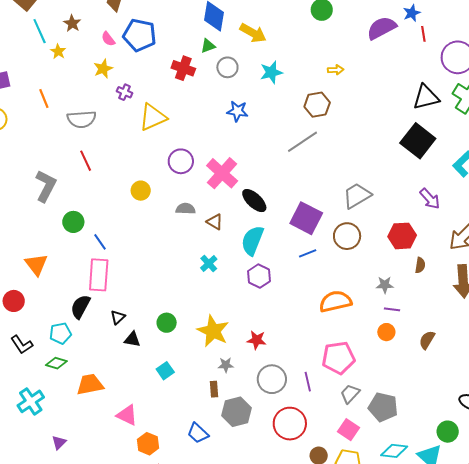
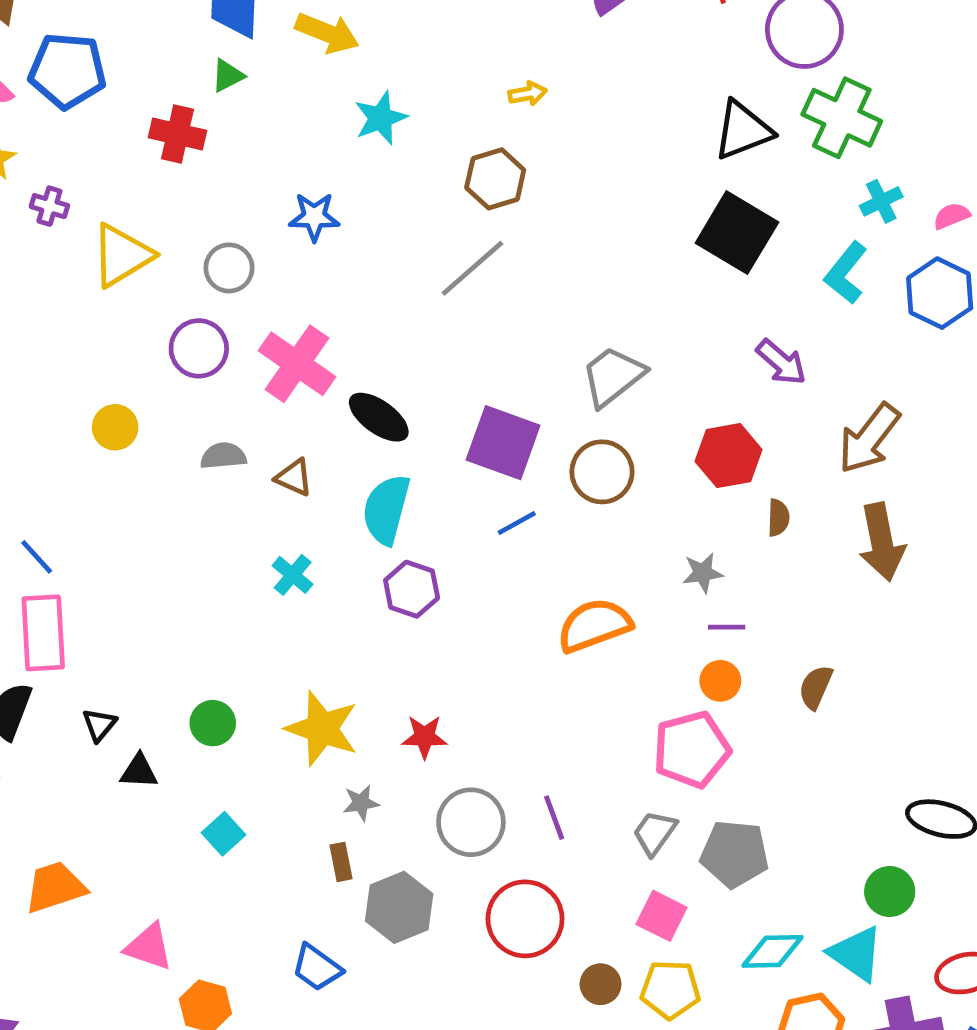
gray circle: (227, 67) -> (229, 268), moved
pink pentagon: (338, 358) -> (692, 750), moved

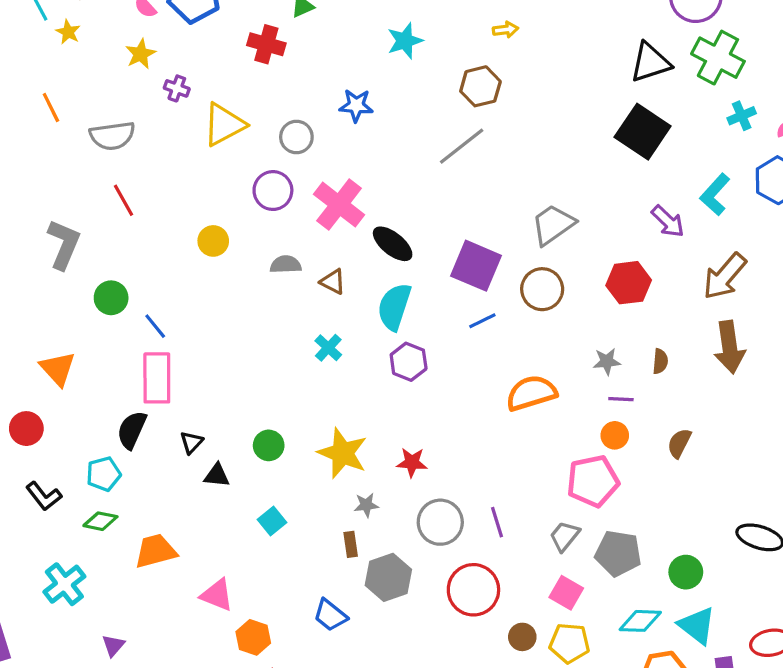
cyan L-shape: (846, 273) -> (715, 194), moved
brown semicircle: (778, 518) -> (660, 361), moved
green circle: (890, 892) -> (686, 572), moved

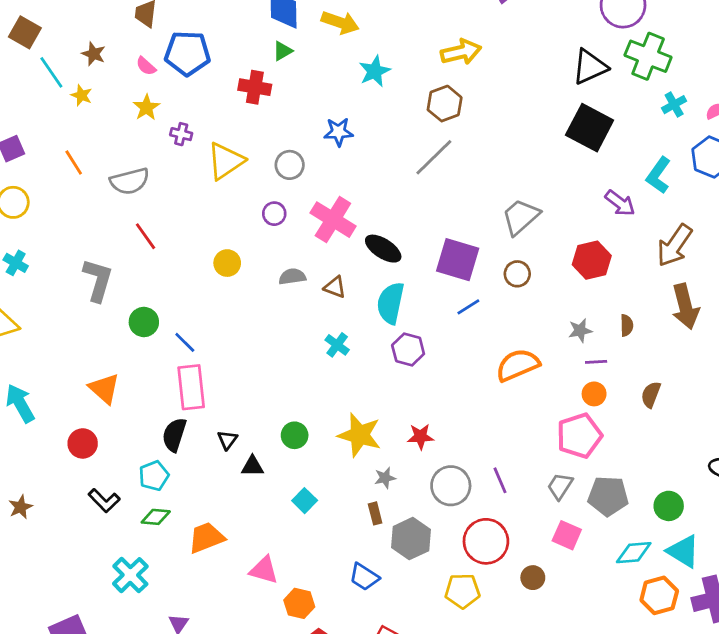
yellow arrow: (505, 30) -> (461, 52), size x1.8
purple circle: (273, 191) -> (274, 214), size x0.7
brown circle: (542, 289) -> (517, 274), size x0.7
yellow pentagon: (569, 643) -> (462, 591), moved

